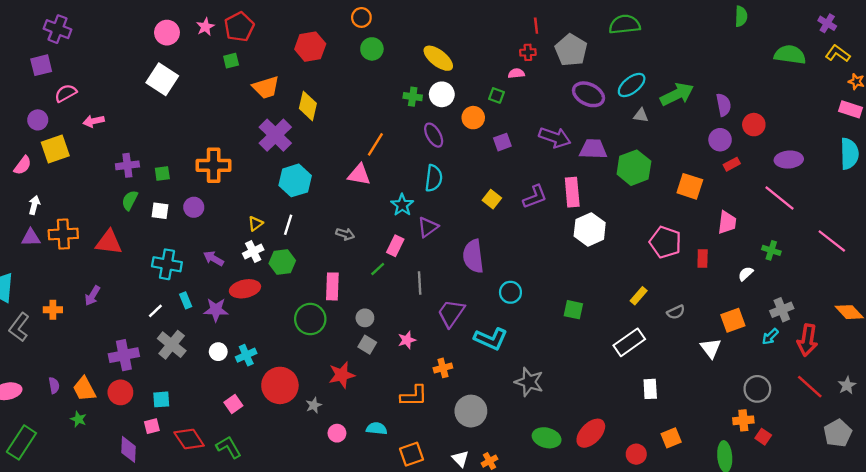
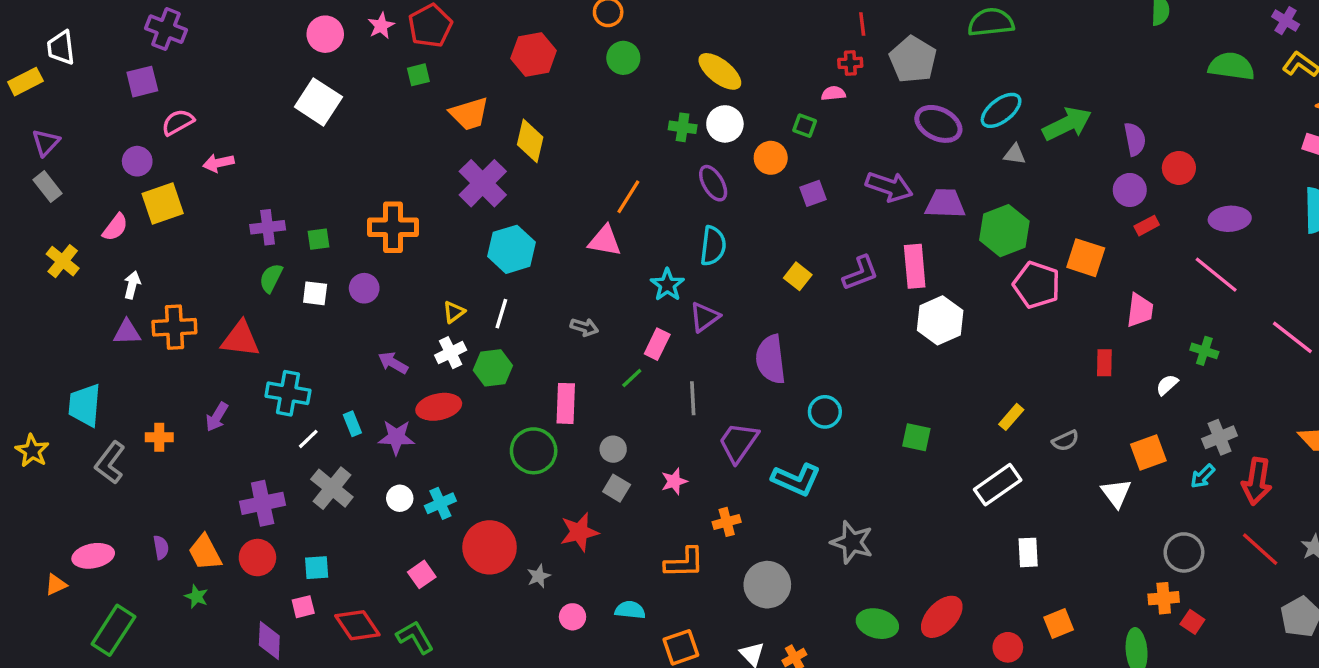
pink pentagon: (665, 242) -> (1037, 285), moved
cyan cross: (167, 264) -> (288, 393), moved

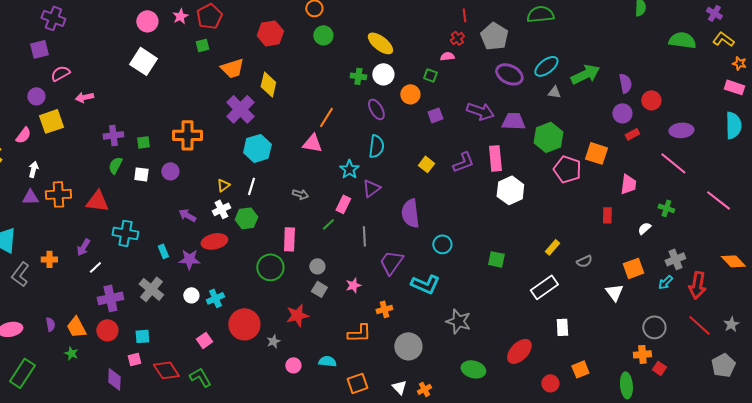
red cross: (850, 63) -> (457, 38), turned -32
white line: (308, 439) -> (95, 267), moved
red ellipse: (942, 617) -> (519, 351), moved

